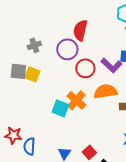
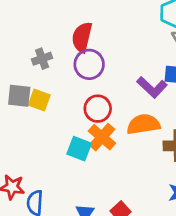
red semicircle: (80, 30) -> (82, 37), moved
red circle: (85, 68) -> (98, 109), moved

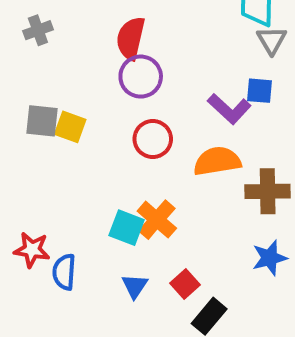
gray cross: (42, 59) -> (38, 30), moved
orange cross: (102, 137) -> (157, 220), moved
cyan square: (79, 149) -> (127, 228), moved

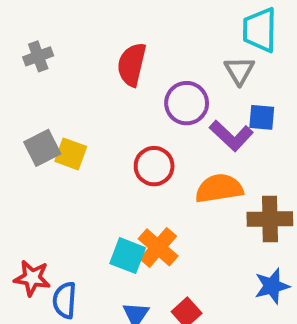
gray triangle: (272, 40) -> (239, 71), moved
purple circle: (141, 77) -> (187, 103), moved
gray square: (42, 121) -> (42, 148), turned -33

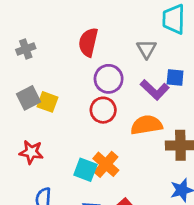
gray cross: (38, 56) -> (26, 49), moved
gray triangle: (239, 71) -> (147, 49), moved
purple circle: (187, 103) -> (109, 79), moved
red star: (32, 278) -> (31, 152), moved

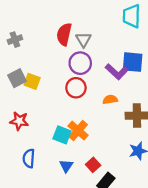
gray triangle: (147, 49) -> (83, 40), moved
blue square: (175, 77) -> (133, 62), size x1.5
orange semicircle: (147, 125) -> (110, 100), size x0.6

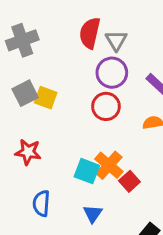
gray cross: (15, 40) -> (22, 40), size x1.5
red square: (93, 165) -> (129, 181), moved

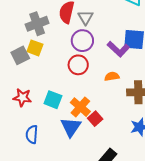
gray cross: (22, 40) -> (37, 24), moved
yellow square: (46, 98) -> (35, 48), moved
cyan square: (87, 171) -> (53, 100), moved
blue triangle: (93, 214) -> (71, 127), moved, size x1.5

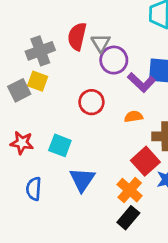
purple circle: (82, 41) -> (114, 60), moved
orange cross: (80, 107) -> (130, 190), moved
red square: (95, 119) -> (145, 161), moved, size x1.5

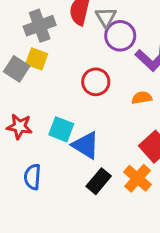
gray square: (19, 90) -> (17, 69), turned -30
blue triangle: (82, 180) -> (86, 145), moved, turned -32
black rectangle: (128, 218) -> (99, 181), moved

